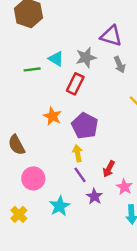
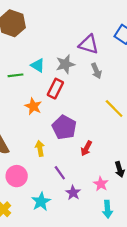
orange star: (52, 116) -> (33, 106), moved
yellow arrow: (78, 153) -> (40, 148), moved
red arrow: (109, 169) -> (86, 148), moved

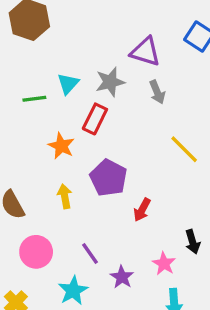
cyan triangle: (38, 65) -> (68, 84), turned 40
yellow arrow: (40, 148) -> (65, 196), moved
purple line: (60, 173) -> (90, 254), moved

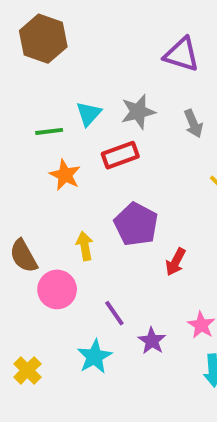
purple triangle: (145, 52) -> (181, 54), moved
red rectangle: (95, 119) -> (120, 155), turned 44
orange star: (61, 146) -> (65, 175), moved
pink circle: (36, 252) -> (57, 289), moved

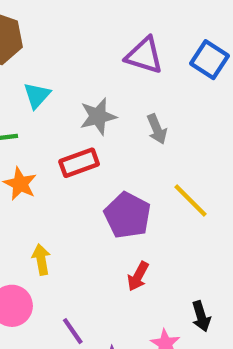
cyan triangle: (89, 114) -> (37, 95), moved
purple pentagon: (136, 224) -> (127, 215), moved

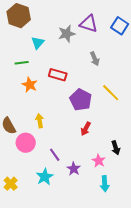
gray star: (98, 116) -> (67, 34), moved
red rectangle: (79, 163) -> (58, 75), turned 36

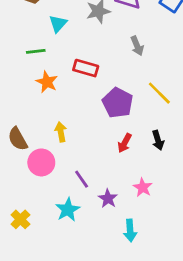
black arrow: (116, 148) -> (158, 140), moved
cyan arrow: (105, 184) -> (130, 230), moved

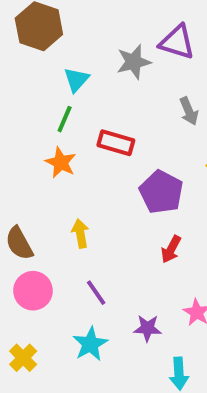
green line: (36, 51) -> (65, 119), moved, turned -60
pink circle: (41, 162) -> (33, 291), moved
purple line: (82, 179) -> (96, 293), moved
purple star: (108, 199) -> (147, 328), turned -30

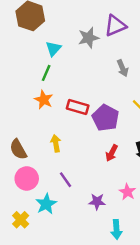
purple triangle: (177, 42) -> (115, 26), turned -40
red rectangle: (116, 143) -> (78, 107), moved
cyan star: (90, 344) -> (46, 204), moved

